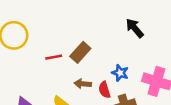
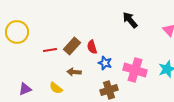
black arrow: (135, 28) -> (130, 20), moved
red semicircle: (104, 90) -> (92, 47), moved

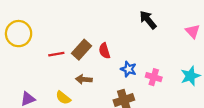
blue star: (105, 63) -> (129, 69), moved
pink cross: (135, 70) -> (154, 77), size x0.6

